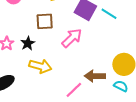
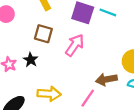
brown square: (45, 21) -> (43, 34), turned 30
yellow arrow: (40, 66) -> (49, 94), moved

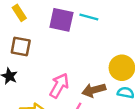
pink arrow: (75, 45) -> (59, 86), moved

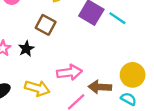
pink arrow: (59, 86) -> (69, 72), turned 35

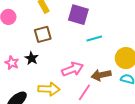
cyan line: (117, 18) -> (94, 38), moved, turned -35
brown square: (46, 25) -> (43, 34), turned -30

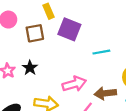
purple square: (78, 15) -> (69, 29), moved
brown square: (43, 34) -> (35, 33), moved

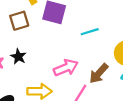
brown arrow: (105, 93) -> (99, 73), turned -35

